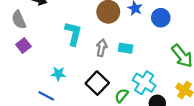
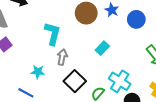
gray arrow: (102, 48) -> (62, 57), moved
cyan rectangle: (126, 48) -> (102, 48), turned -56

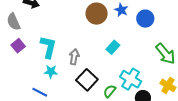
cyan L-shape: (53, 34) -> (48, 47), moved

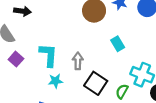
cyan rectangle: (113, 47) -> (118, 44), turned -64

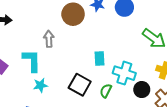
cyan rectangle: (118, 44) -> (100, 58), moved, turned 32
gray arrow: (78, 61) -> (49, 39), moved

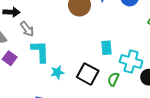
gray arrow: (49, 39) -> (27, 29), moved, turned 147
cyan star: (40, 85) -> (57, 72), moved

